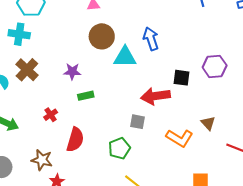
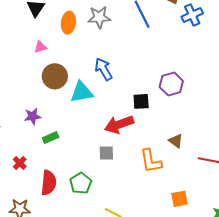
orange L-shape: (180, 138) -> (151, 161), turned 60
green pentagon: (119, 148) -> (81, 183), moved

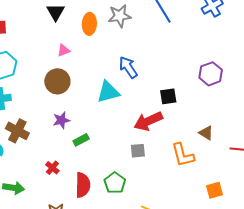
brown circle: (55, 76) -> (57, 81), moved
purple hexagon: (171, 84) -> (211, 74), moved

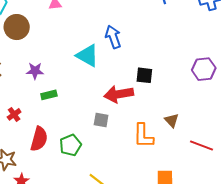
purple hexagon: (211, 74) -> (204, 69), moved
brown circle: (57, 81) -> (17, 27), moved
cyan triangle: (108, 92) -> (87, 56), turned 30

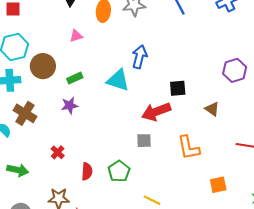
blue arrow: (113, 37) -> (139, 57), turned 45
green rectangle: (49, 95) -> (75, 78), moved
brown triangle: (172, 120) -> (212, 109), moved
red semicircle: (39, 139) -> (87, 171), size x0.7

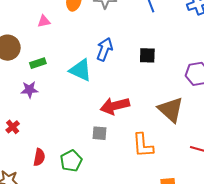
black square: (178, 88) -> (147, 55), moved
brown triangle: (212, 109) -> (171, 110), size x1.8
red cross: (58, 152) -> (13, 127), moved

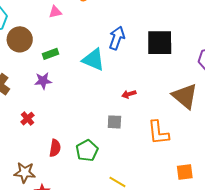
black square: (147, 55) -> (160, 43), size x1.6
red arrow: (115, 106) -> (129, 94), size x0.5

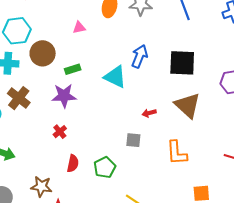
purple star: (43, 81) -> (64, 96), size x1.4
brown triangle: (185, 96) -> (188, 105), moved
red cross: (27, 119) -> (60, 132), moved

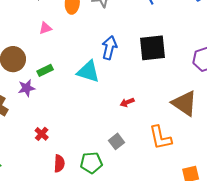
purple star: (64, 96) -> (27, 88), moved, size x0.7
brown triangle: (188, 105) -> (184, 103), moved
gray square: (133, 140) -> (117, 141), moved, turned -35
green pentagon: (105, 167) -> (91, 163), turned 30

